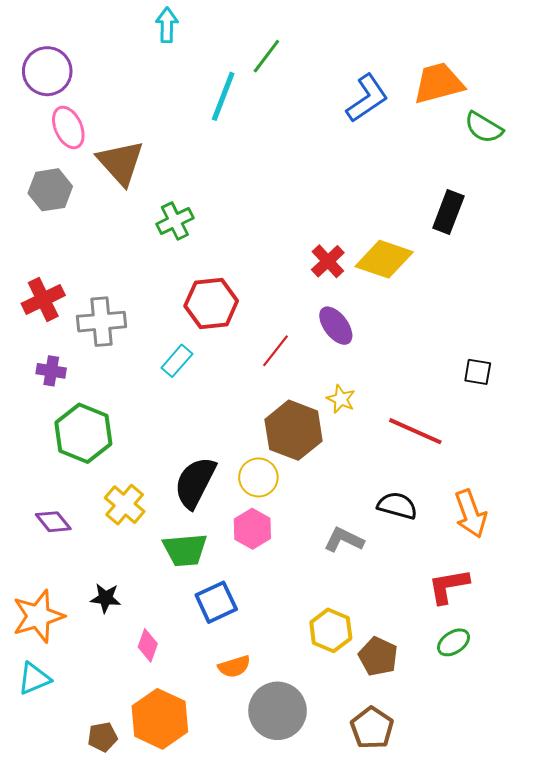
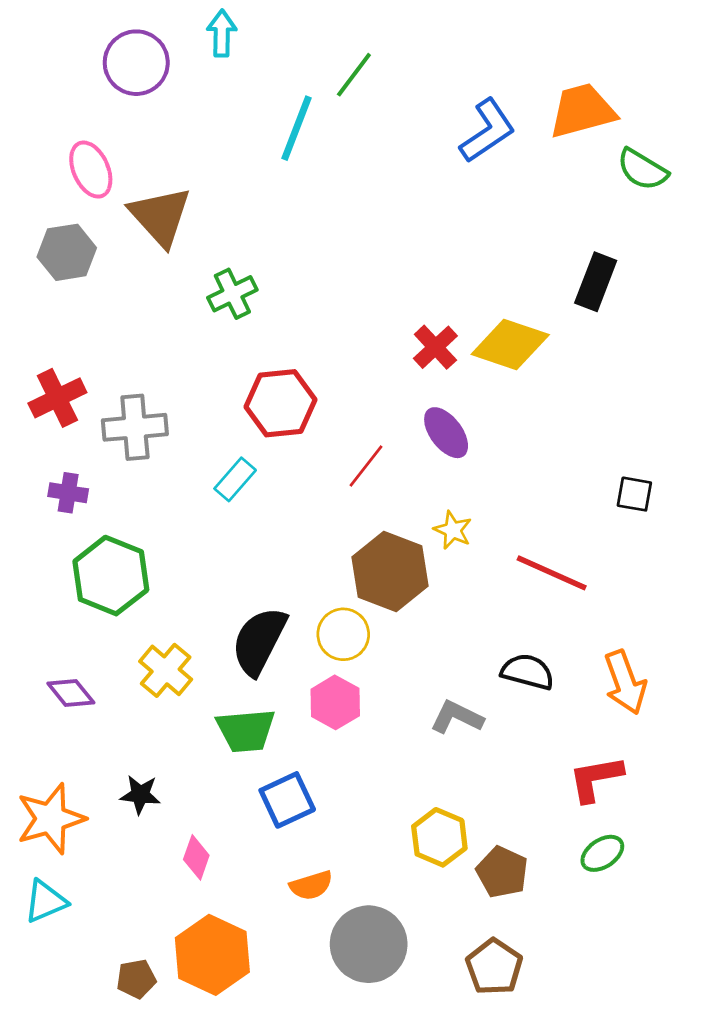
purple circle: (47, 71) -> (136, 63), moved

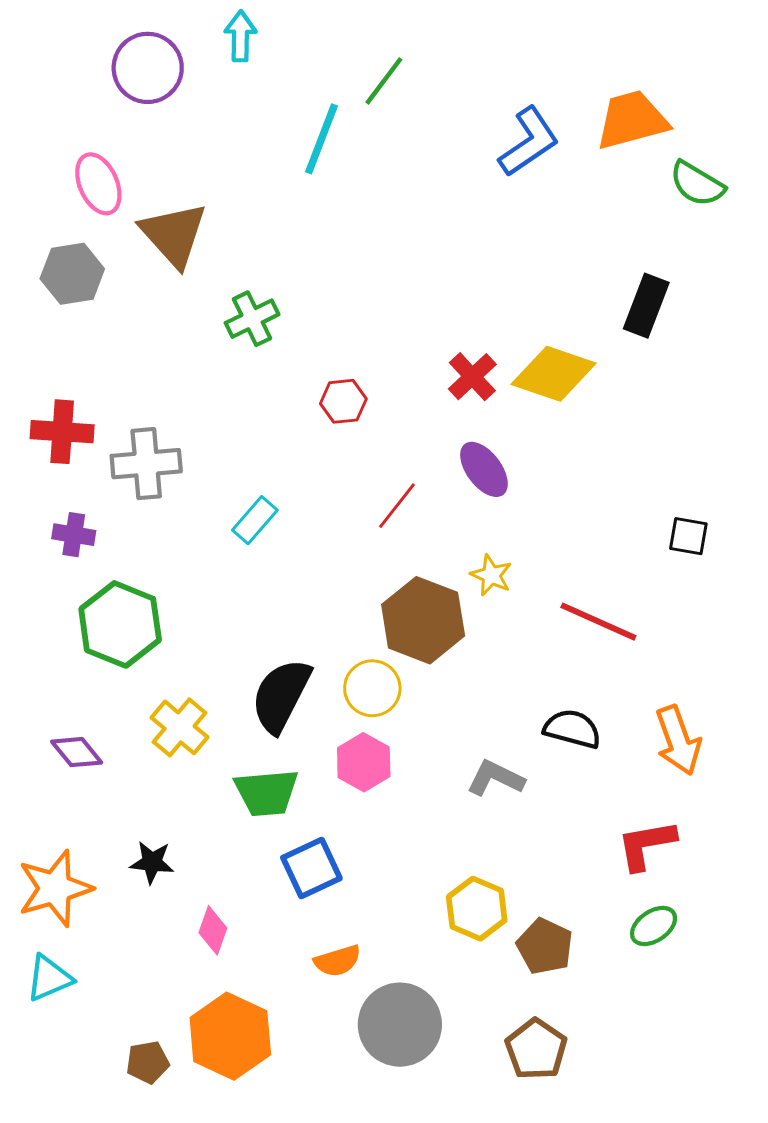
red cross: (57, 398) -> (62, 432), turned 30
red hexagon: (280, 403) -> (343, 401), moved, size x0.6

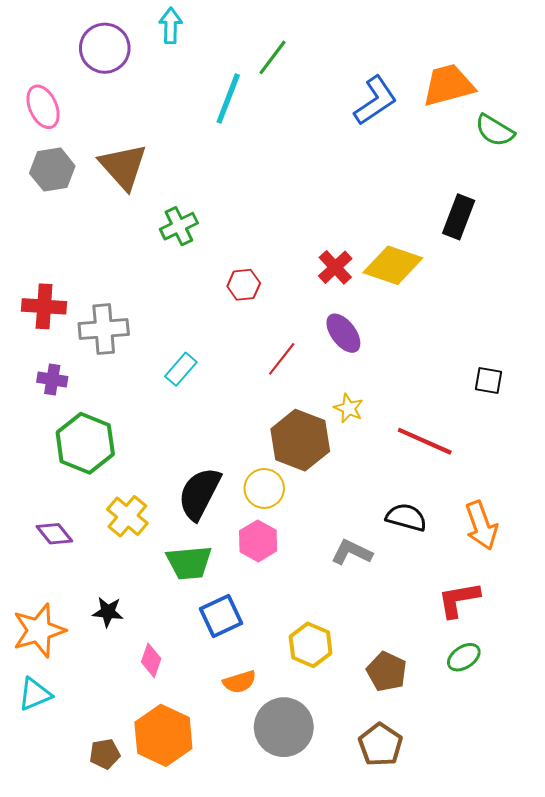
pink ellipse: (98, 184) -> (43, 107), moved
gray hexagon: (72, 274) -> (52, 170), moved
yellow hexagon: (477, 909) -> (311, 645), moved

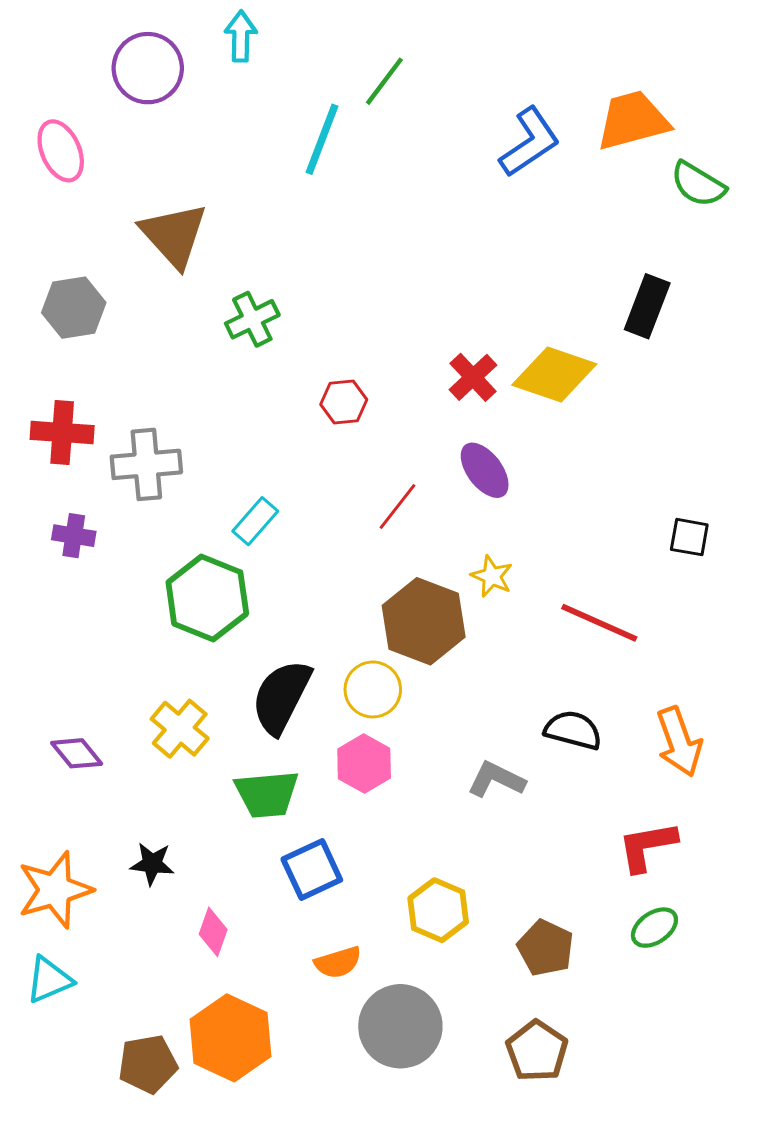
gray hexagon: (52, 170) -> (74, 308), moved
green hexagon: (85, 443) -> (207, 598), moved
brown pentagon: (105, 754) -> (148, 1064), size x1.4

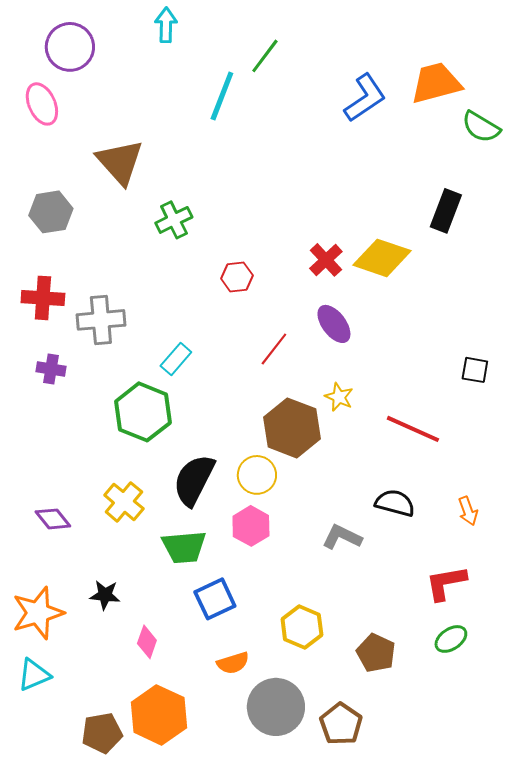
purple circle: (148, 68) -> (70, 47), moved
orange arrow: (679, 742) -> (468, 511), size x0.6
brown pentagon: (537, 1051) -> (341, 724), moved

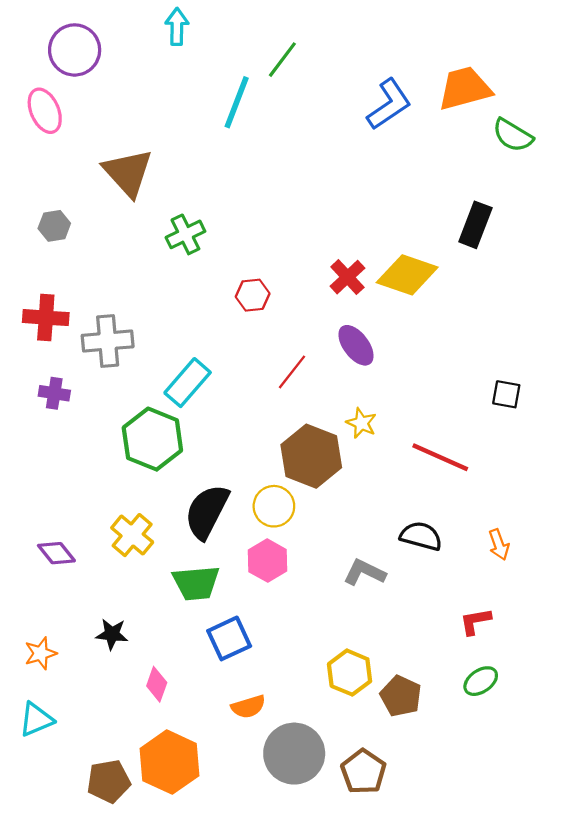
gray hexagon: (51, 212) -> (54, 226), size x0.7
cyan rectangle: (176, 359) -> (188, 383), size x1.4
red L-shape: (446, 583) -> (475, 621), size x0.7
orange star: (38, 613) -> (40, 653), size x0.6
yellow hexagon: (302, 627) -> (350, 673), moved

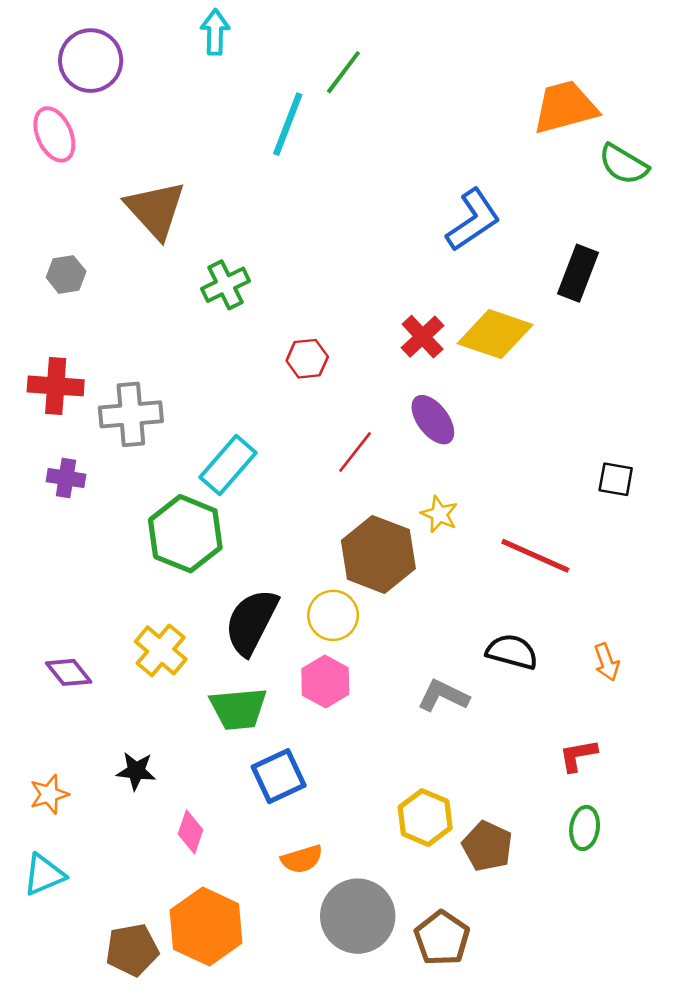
blue L-shape: (389, 104) -> (473, 220), moved
green ellipse: (481, 681) -> (585, 828), turned -48

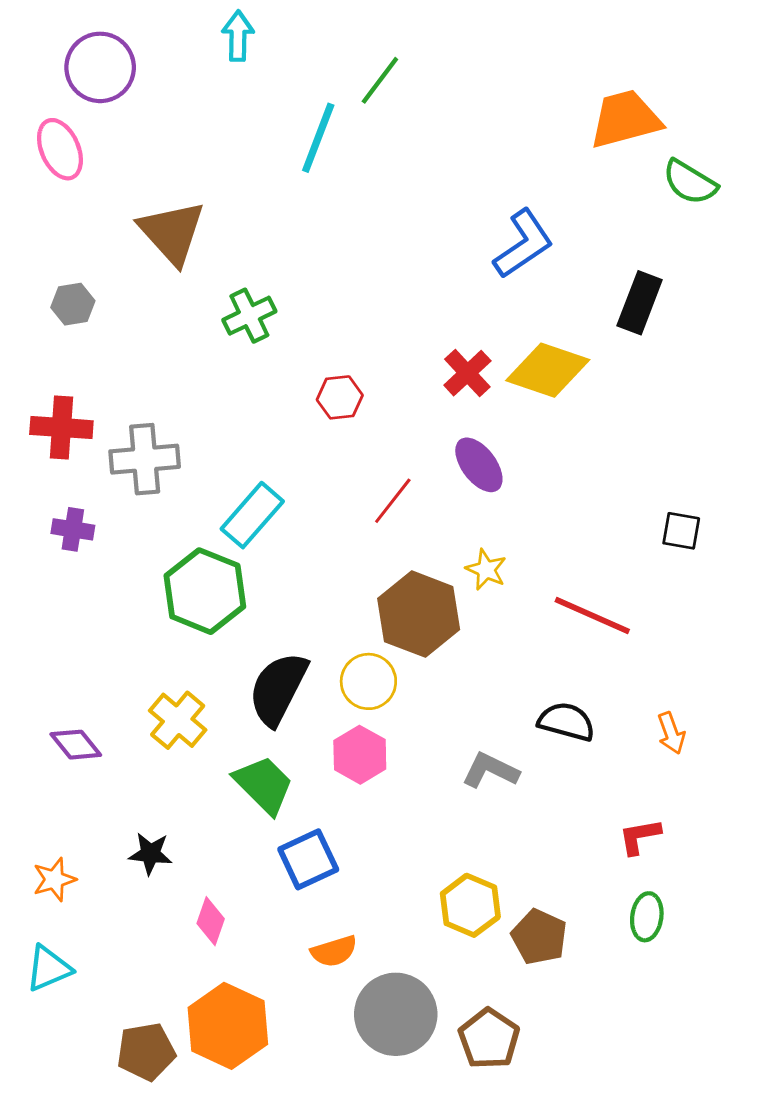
green trapezoid: (238, 709) -> (264, 785), turned -130

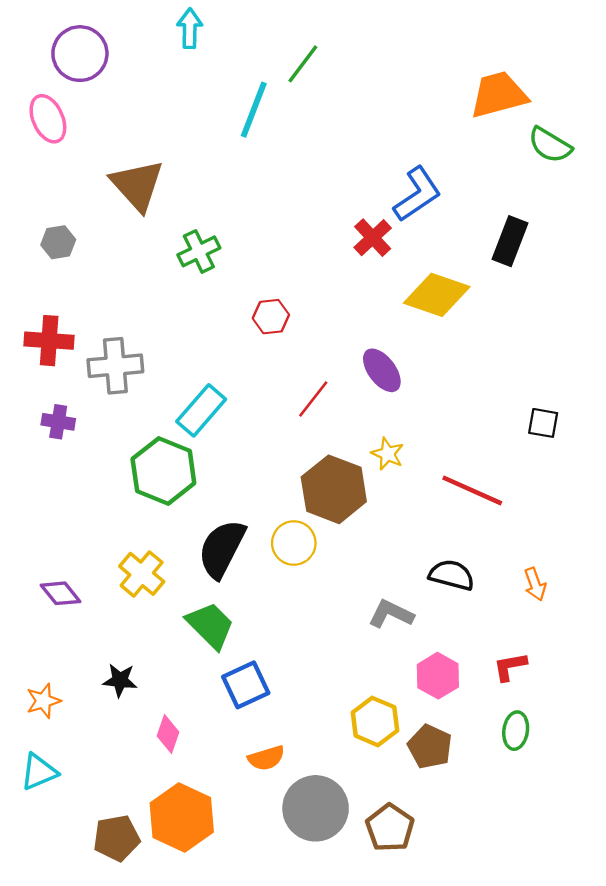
red cross: (467, 373) -> (373, 238), moved
pink hexagon: (360, 755) -> (438, 676), moved

